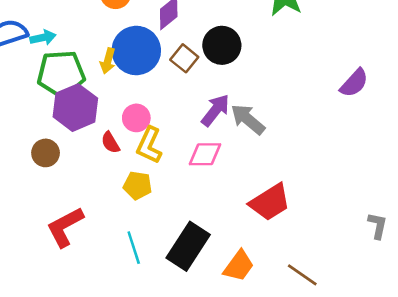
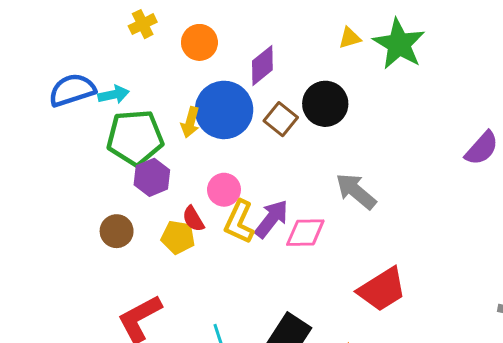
purple hexagon: (75, 108) -> (152, 177), size x0.7
purple arrow: (215, 110) -> (272, 219), moved
yellow pentagon: (138, 185) -> (178, 237), moved

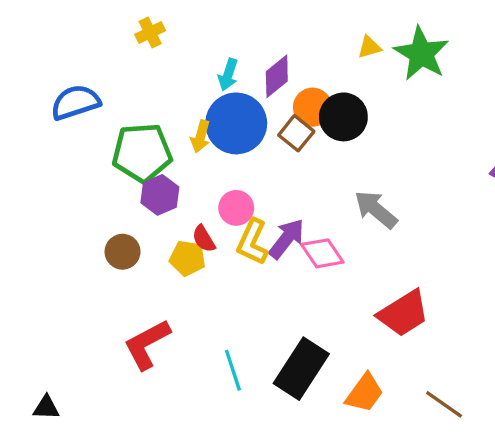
orange circle: (199, 42) -> (313, 107), moved
cyan arrow: (114, 95) -> (228, 75), moved, turned 120
pink diamond: (305, 233) -> (322, 253), turned 57

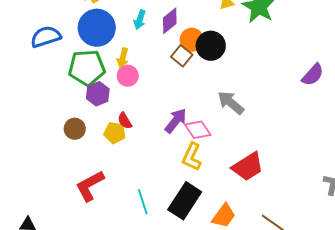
blue circle: (236, 123) -> (97, 28), moved
pink circle: (236, 208) -> (128, 76), moved
yellow L-shape: (252, 242) -> (192, 157), moved

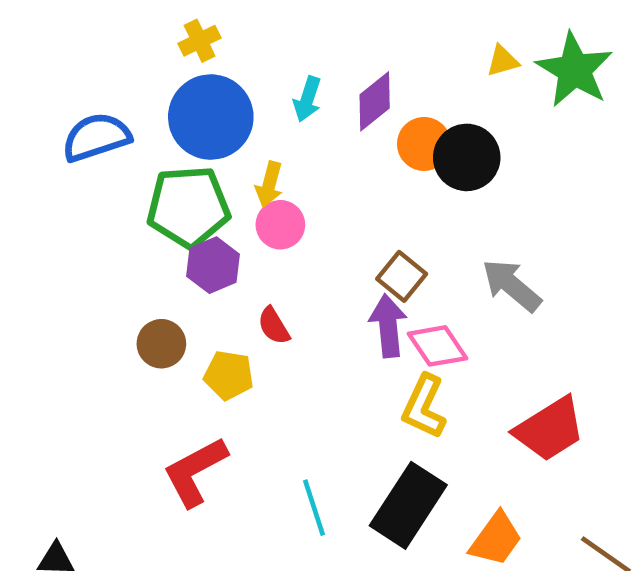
brown square: (182, 56) -> (402, 276), moved
purple arrow: (176, 121) -> (388, 326), turned -44
yellow pentagon: (115, 133) -> (229, 375), moved

